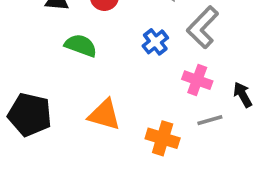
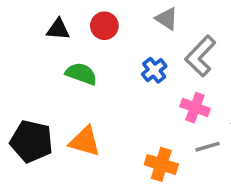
orange triangle: (104, 115) -> (85, 141), moved

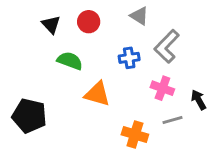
black triangle: (58, 29) -> (51, 25), turned 42
blue cross: (154, 70) -> (129, 58), turned 30
orange triangle: (85, 141) -> (97, 94), moved

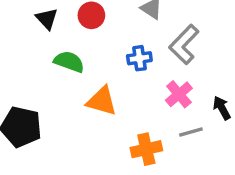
pink cross: (162, 88) -> (179, 94), turned 30
orange cross: (135, 135) -> (146, 149), turned -30

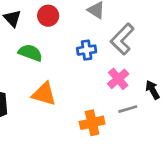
orange triangle: (102, 101) -> (44, 94), moved

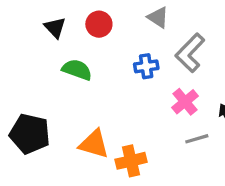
orange triangle: (44, 94) -> (94, 144), moved
orange cross: (92, 123) -> (131, 161), moved

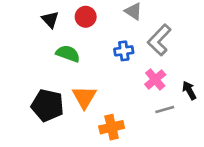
black pentagon: (30, 134) -> (47, 105), moved
orange triangle: (94, 144) -> (84, 97), moved, turned 45

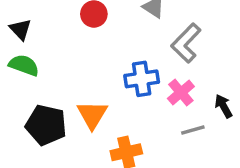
black triangle: (50, 19) -> (20, 29), moved
blue cross: (124, 51) -> (142, 79), moved, size x1.4
green semicircle: (68, 54) -> (24, 65), moved

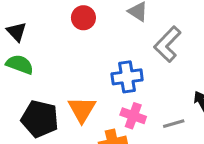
pink cross: (181, 92) -> (133, 116), moved, turned -30

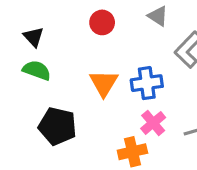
orange triangle: (82, 110) -> (104, 83), moved
pink cross: (133, 116) -> (153, 123), turned 30

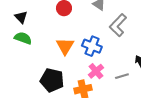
blue cross: (147, 83) -> (92, 46), turned 30
black pentagon: (57, 126) -> (52, 80), moved

